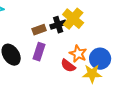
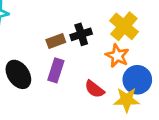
yellow cross: (73, 19) -> (124, 26), moved
orange star: (78, 54) -> (117, 56), moved

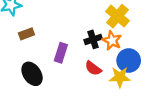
black cross: (81, 34) -> (93, 39), moved
brown rectangle: (56, 41) -> (26, 34), moved
black ellipse: (18, 74) -> (32, 74), moved

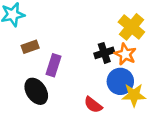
purple rectangle: (61, 53) -> (54, 65), moved
blue circle: (129, 61) -> (120, 81), moved
red semicircle: (93, 68) -> (93, 105), moved

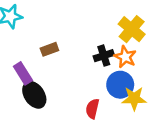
brown rectangle: (30, 47) -> (49, 49), moved
purple rectangle: (54, 65) -> (23, 73), moved, turned -50
red semicircle: (93, 105) -> (92, 109), turned 66

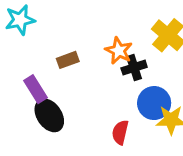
orange star: (125, 57) -> (119, 51), moved

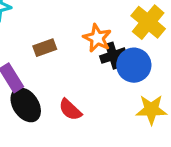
blue circle: (154, 103) -> (134, 65), moved
red semicircle: (120, 132) -> (70, 110), moved, turned -60

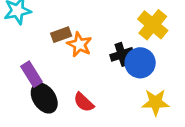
orange star: (97, 38) -> (79, 45), moved
brown rectangle: (45, 48) -> (61, 35), moved

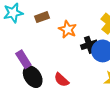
brown rectangle: (61, 35) -> (42, 17), moved
orange star: (79, 45) -> (68, 29), moved

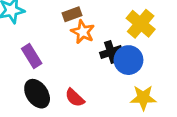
brown rectangle: (42, 17) -> (72, 14), moved
purple rectangle: (23, 59) -> (32, 56), moved

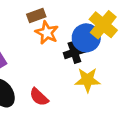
blue circle: (128, 60) -> (86, 38), moved
yellow star: (143, 98) -> (88, 80), moved

